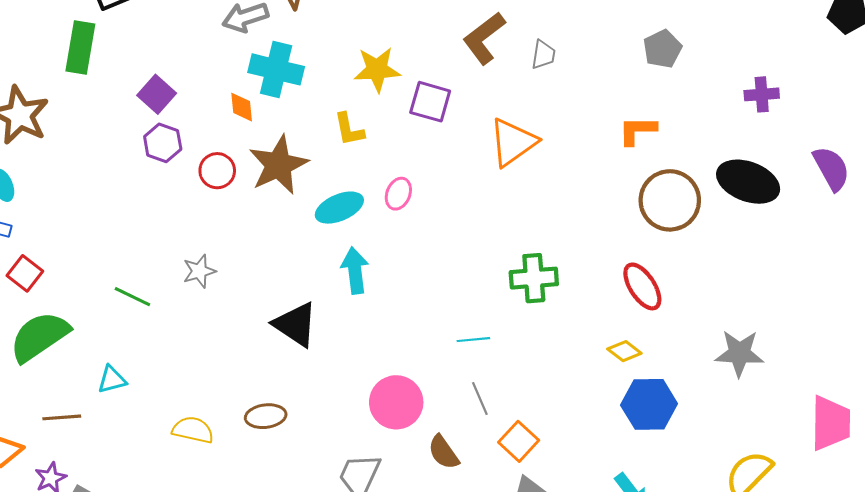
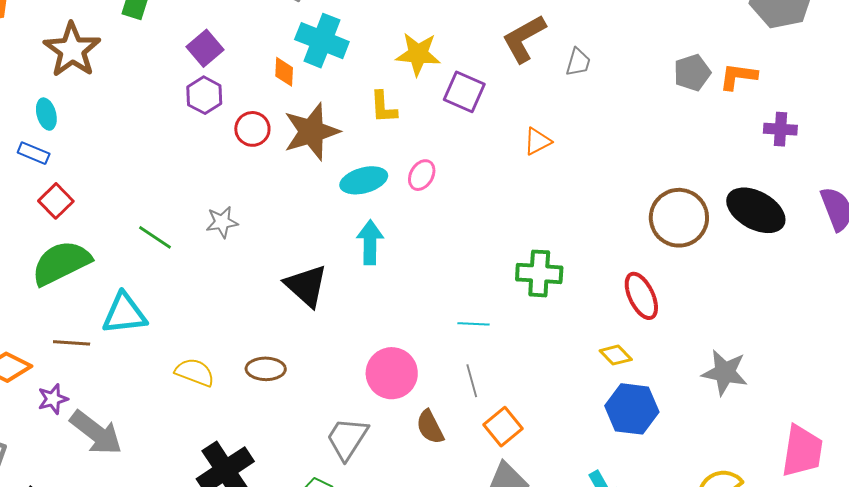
orange L-shape: (637, 130) -> (738, 76), moved
orange triangle: (513, 142) -> (538, 141), size x0.6
cyan triangle: (112, 380) -> (124, 314), size x1.6

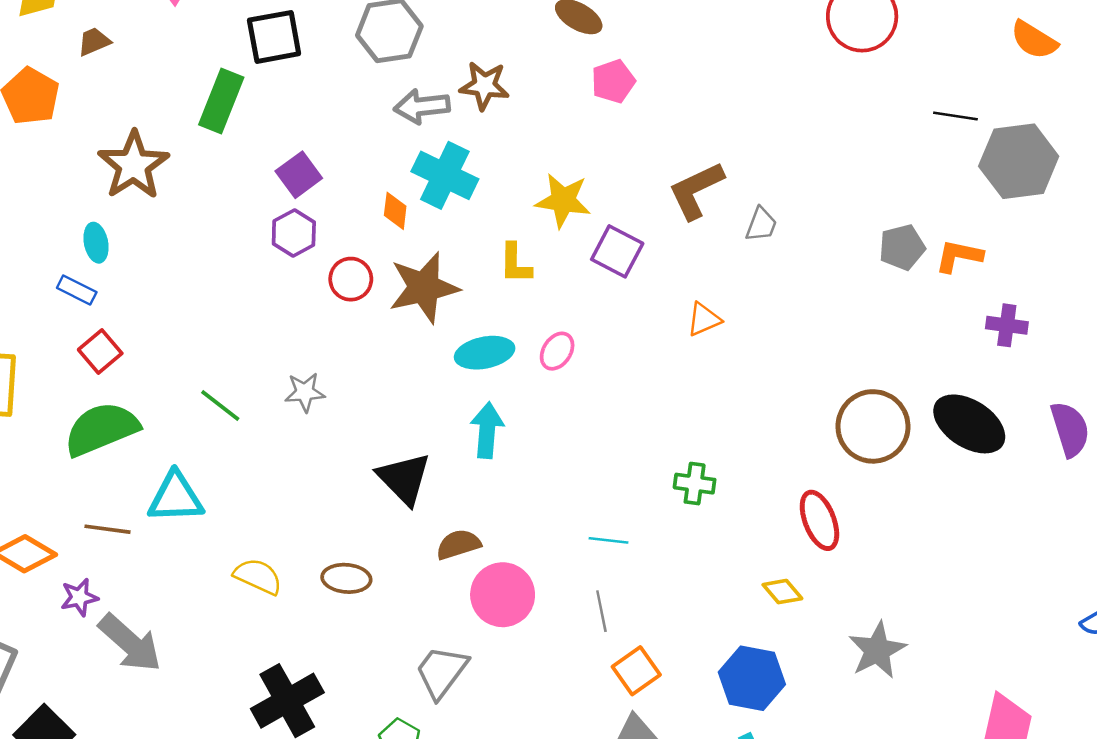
green cross: (539, 273) -> (695, 484), size x0.7
gray star: (725, 372) -> (877, 650), moved, turned 30
blue hexagon: (632, 409) -> (752, 678), moved
brown semicircle: (430, 427) -> (458, 544), moved, turned 96

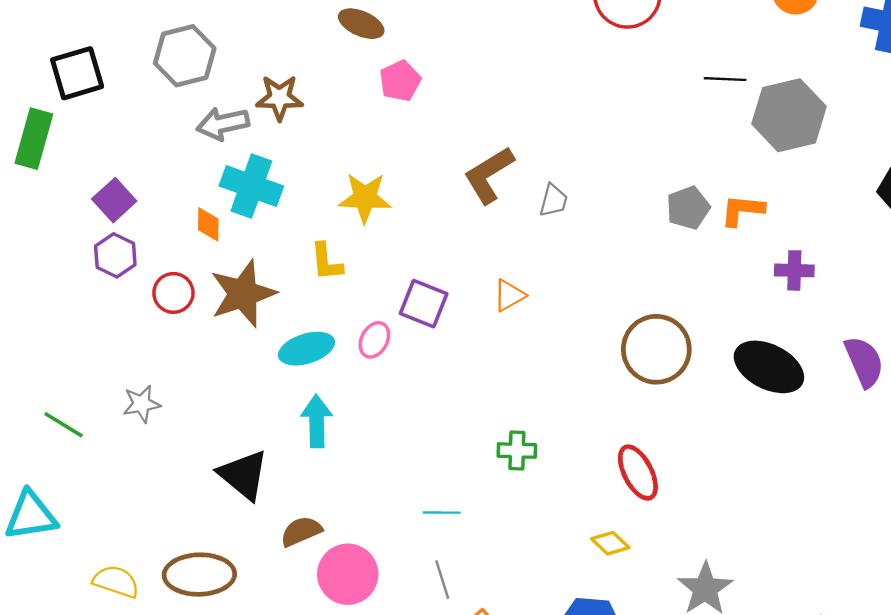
purple square: (617, 251) -> (424, 304), moved
brown circle: (873, 426) -> (656, 349), moved
brown ellipse: (346, 578) -> (199, 575), size x1.5

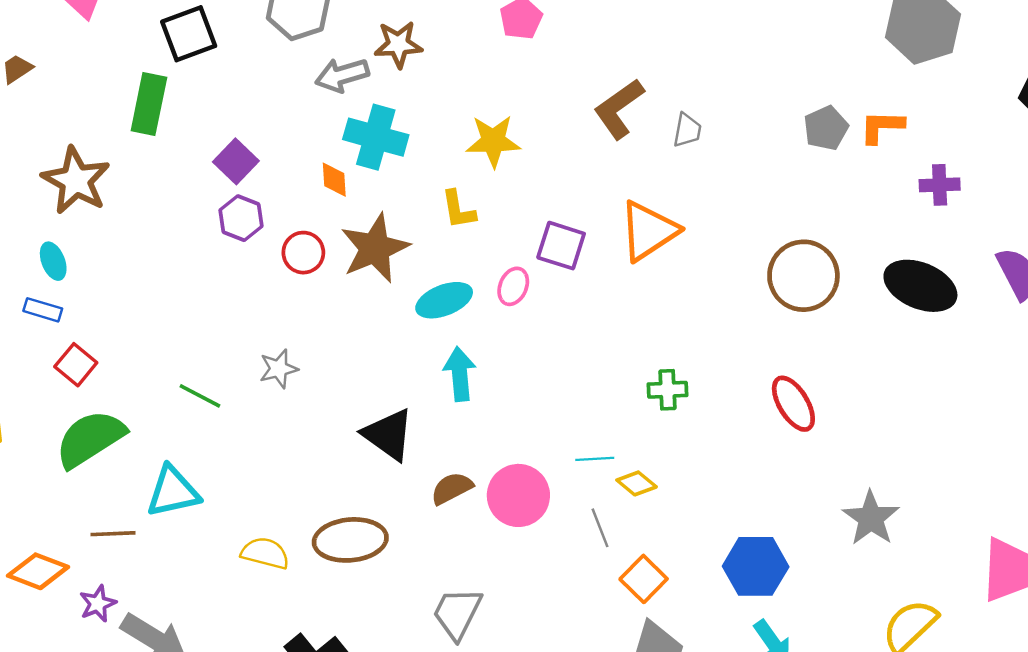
orange triangle: (509, 295) -> (648, 231), size x1.8
yellow diamond: (610, 543) -> (637, 483), moved
pink circle: (348, 574) -> (518, 495), moved

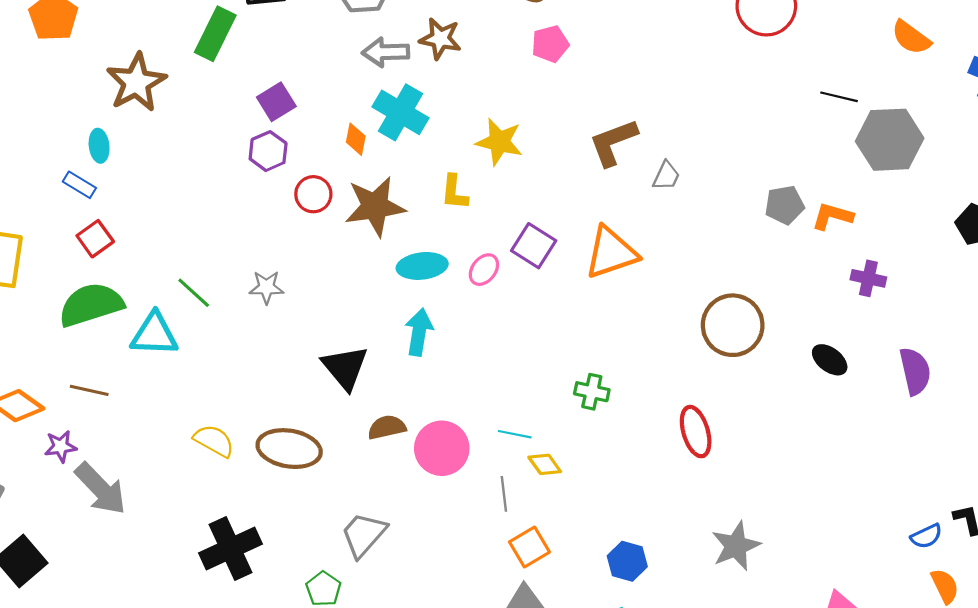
black ellipse: (920, 286) -> (830, 360), size x0.6
cyan triangle: (173, 492) -> (154, 334), moved
blue hexagon: (756, 566) -> (627, 561), size x0.7

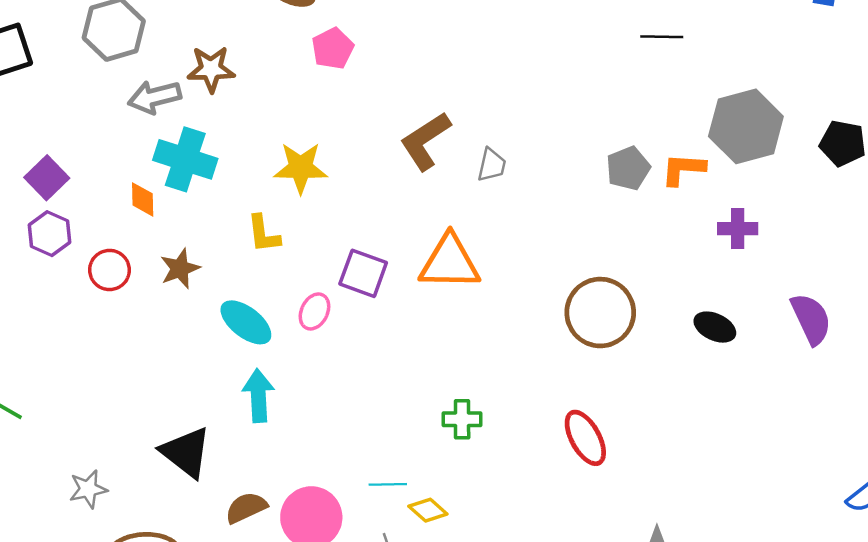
gray hexagon: (890, 140) -> (746, 126), moved
brown star: (375, 206) -> (180, 269), size x0.6
orange triangle: (611, 253) -> (450, 262), turned 32
cyan ellipse: (422, 266) -> (246, 322), turned 57
gray star: (266, 287) -> (88, 489), moved

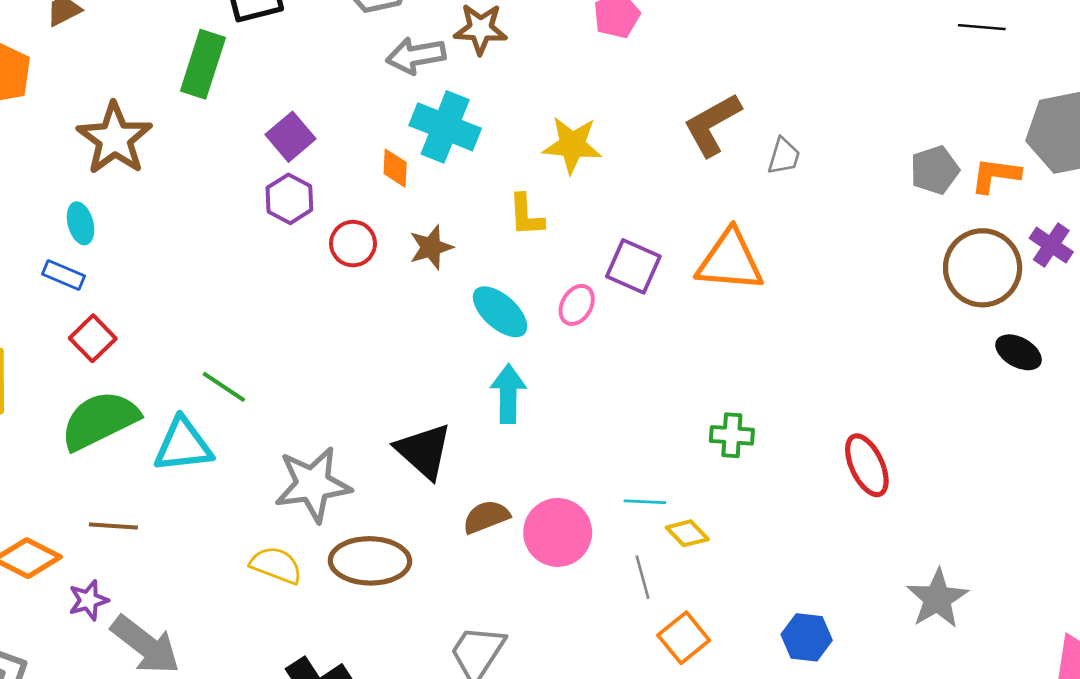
purple cross: (738, 229) -> (1051, 245), turned 30
brown circle: (600, 313) -> (983, 268), moved
gray star: (88, 489) -> (313, 484), size x1.8

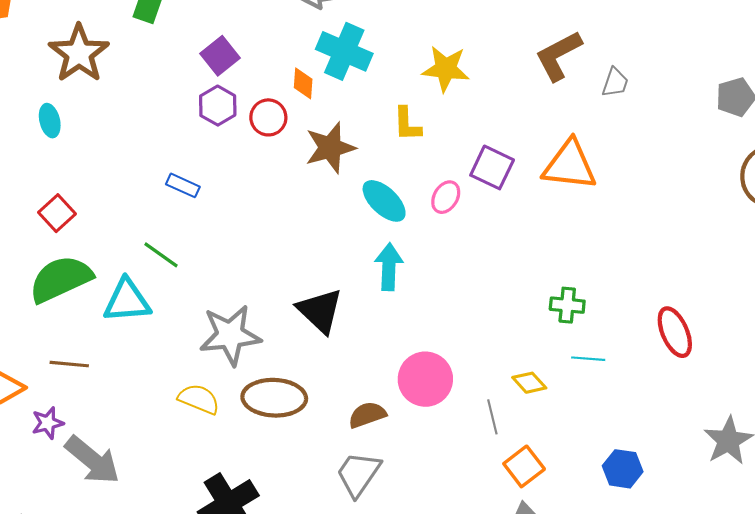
red circle: (353, 244) -> (268, 117), moved
brown star: (431, 247) -> (330, 148), size x1.4
blue rectangle: (63, 275) -> (183, 185), moved
cyan line: (645, 502) -> (588, 359), moved
brown semicircle: (486, 517) -> (367, 415), moved

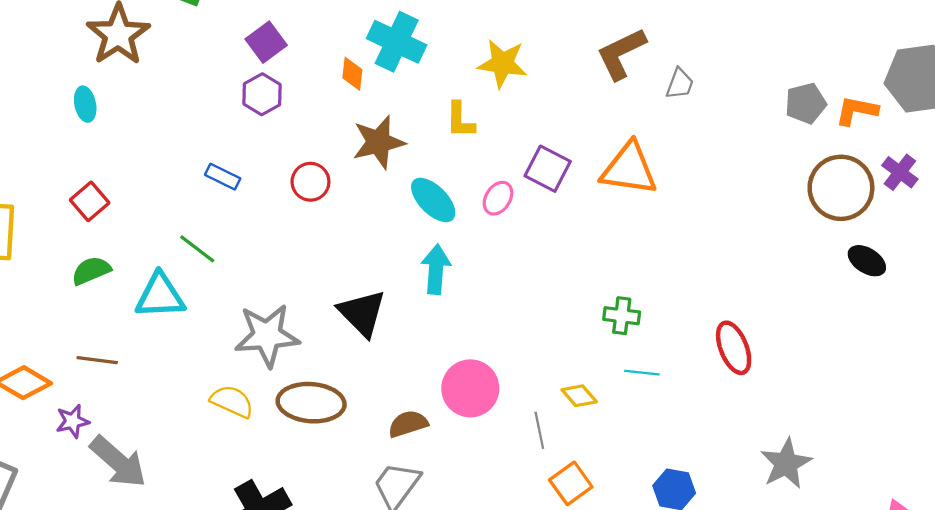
red circle: (268, 117) -> (310, 182), moved
green semicircle: (61, 279) -> (91, 271), size x0.6

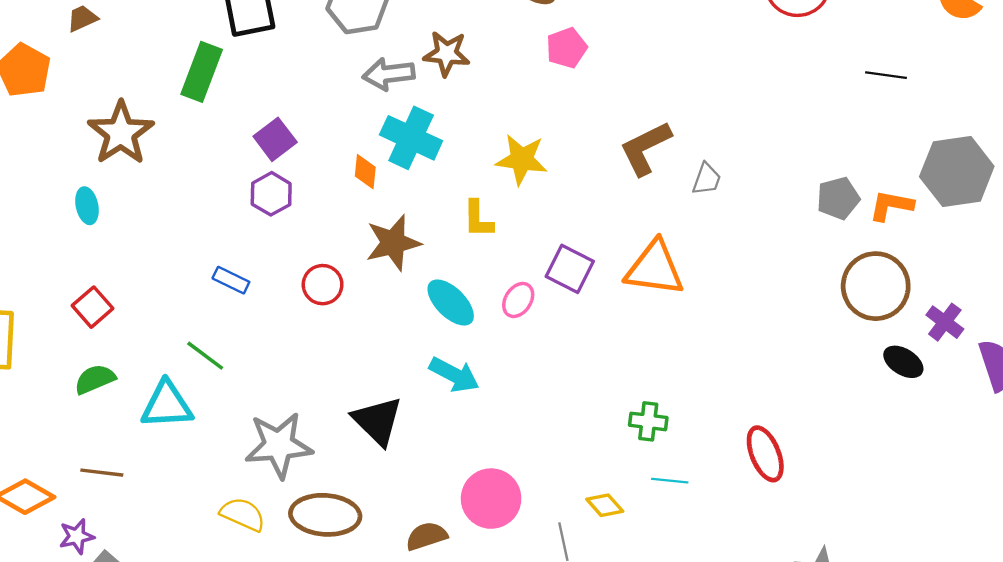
purple cross: (900, 172) -> (945, 322), moved
cyan arrow: (436, 269) -> (454, 375), turned 114

